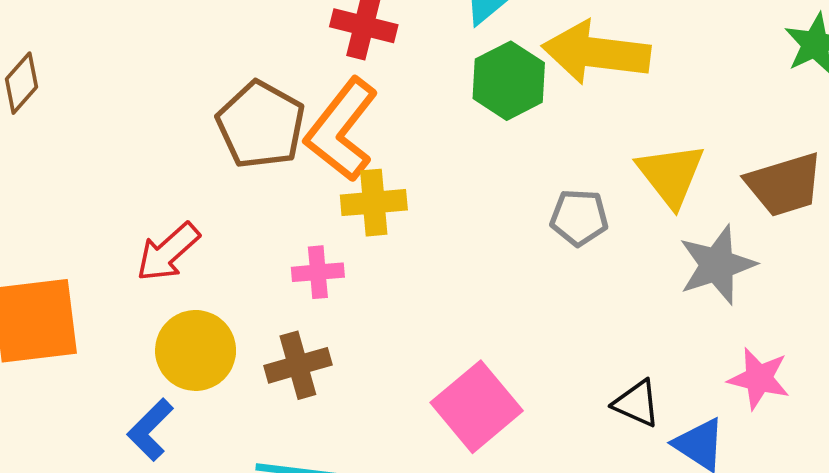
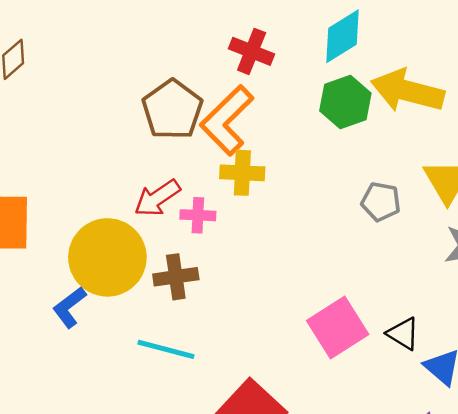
red arrow: (168, 252) -> (157, 198), moved
yellow circle: (196, 350) -> (107, 257), size x1.4
pink square: (477, 407) -> (338, 327), moved

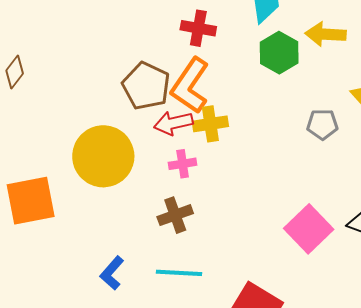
yellow arrow: (407, 91) -> (326, 34), size x0.7
red arrow: (157, 198) -> (173, 123), moved, turned 33
yellow circle: (107, 257) -> (103, 156), moved
blue L-shape: (69, 307) -> (112, 273), moved

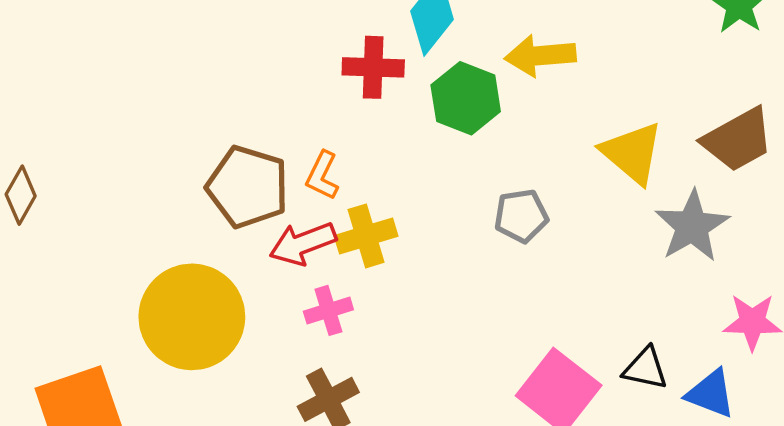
red cross: (198, 28) -> (373, 67), moved
orange L-shape: (190, 86) -> (322, 176), size x0.5
gray pentagon: (322, 124) -> (521, 216), moved

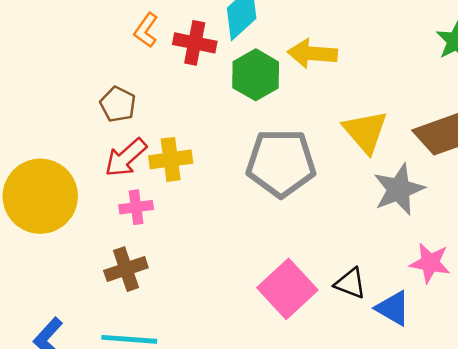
orange L-shape: (322, 176) -> (146, 30), moved
brown pentagon: (248, 187) -> (118, 104), moved, size x0.6
gray pentagon: (521, 216) -> (281, 163), size x1.8
red arrow: (303, 243) -> (126, 158), turned -30

